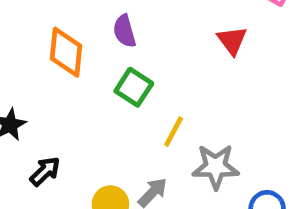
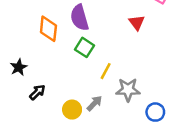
purple semicircle: (124, 31) -> (80, 18), size x1.5

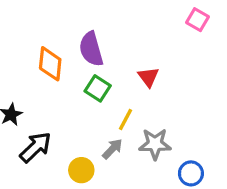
red triangle: (137, 23) -> (148, 77), moved
black arrow: (37, 92) -> (36, 147), size x1.5
gray arrow: (94, 103) -> (112, 149), moved

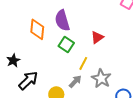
red triangle: (148, 77) -> (97, 37), turned 32
gray star: (155, 144) -> (101, 78), turned 30

